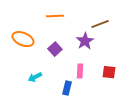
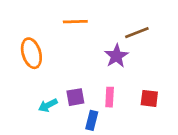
orange ellipse: (23, 39) -> (31, 53), turned 50
purple square: (55, 49) -> (75, 97), moved, turned 32

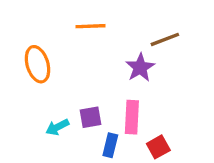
pink rectangle: (110, 97) -> (132, 117), size x1.4
red square: (149, 98) -> (158, 147), moved, turned -36

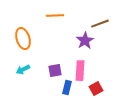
cyan arrow: (57, 127) -> (23, 70), moved

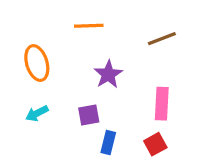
purple star: (85, 41) -> (108, 74), moved
pink rectangle: (80, 71) -> (162, 104), moved

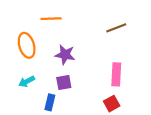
orange line: (89, 26) -> (51, 19), moved
purple star: (108, 74) -> (65, 55), moved, turned -30
blue rectangle: (108, 143) -> (50, 102), moved

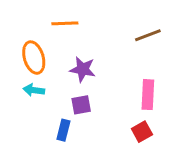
cyan arrow: (27, 81) -> (34, 90), moved, turned 35

